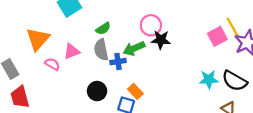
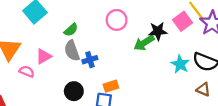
black star: (161, 40) -> (158, 31), moved
green arrow: (134, 48) -> (144, 43), moved
cyan star: (209, 79) -> (180, 64), turned -30
orange rectangle: (135, 91) -> (111, 86), turned -56

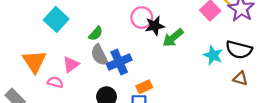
black star: (158, 31) -> (155, 26), moved
blue cross: (90, 60) -> (119, 62), size x1.5

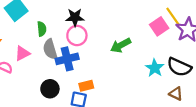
pink circle: (142, 18) -> (77, 36), moved
black star: (155, 26) -> (75, 17), moved
green semicircle: (96, 34) -> (42, 29), moved, turned -56

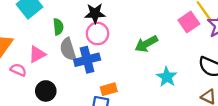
cyan star: (155, 68) -> (167, 77), moved
black circle: (50, 89) -> (46, 91), moved

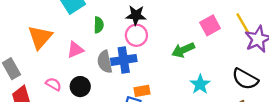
pink square: (189, 22) -> (210, 25), moved
gray semicircle: (68, 49) -> (105, 62), moved
pink semicircle: (18, 70) -> (53, 84), moved

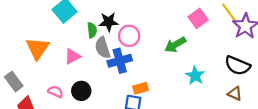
black star: (136, 15) -> (109, 22), moved
gray semicircle: (105, 62) -> (103, 48), moved

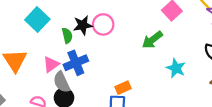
pink circle: (129, 36) -> (103, 24), moved
gray semicircle: (103, 48) -> (62, 82), moved
blue cross: (120, 61) -> (76, 63), moved

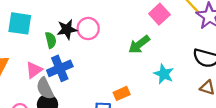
cyan square: (37, 20) -> (20, 23), turned -35
orange rectangle: (123, 88) -> (122, 93), moved

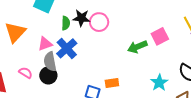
pink square: (159, 14) -> (160, 36), moved
blue cross: (60, 68) -> (67, 48), turned -35
cyan star: (164, 74) -> (159, 83), moved

